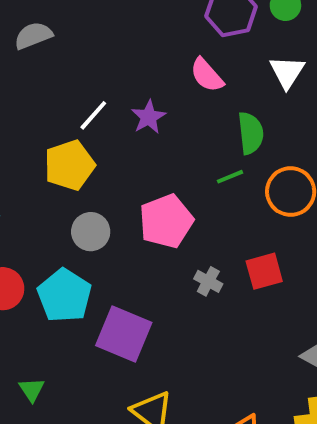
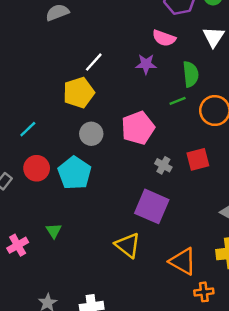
pink semicircle: (207, 75) -> (164, 38), turned -30
purple star: (149, 117) -> (146, 64), moved, turned 30
purple square: (124, 334) -> (152, 206), moved

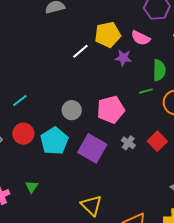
yellow pentagon: (79, 93) -> (108, 35), moved
red square: (198, 159) -> (157, 141), turned -36
purple square: (152, 206) -> (92, 148), moved

